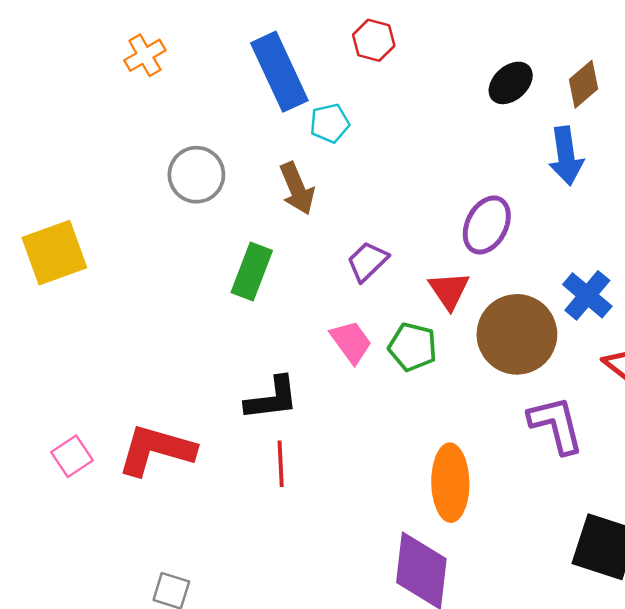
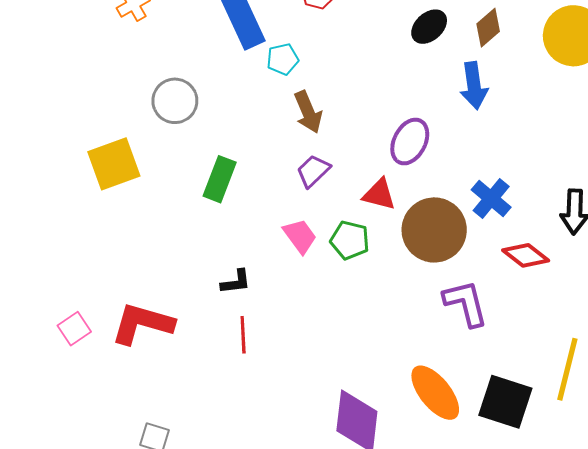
brown arrow: (297, 189) -> (308, 112), moved
yellow square: (54, 253) -> (114, 164), moved
red triangle: (449, 290) -> (379, 194), turned -42
black L-shape: (272, 398) -> (236, 282), size x0.7
orange ellipse: (450, 483) -> (435, 393), moved, turned -38

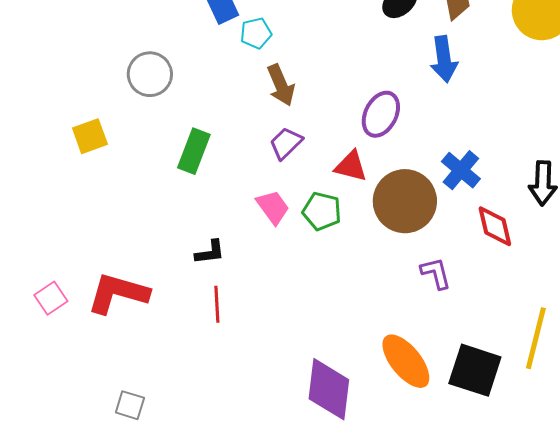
yellow square: (114, 164) -> (90, 136), size x0.7
red diamond: (526, 255) -> (495, 226), turned 39
purple L-shape: (466, 303) -> (436, 273), size x0.7

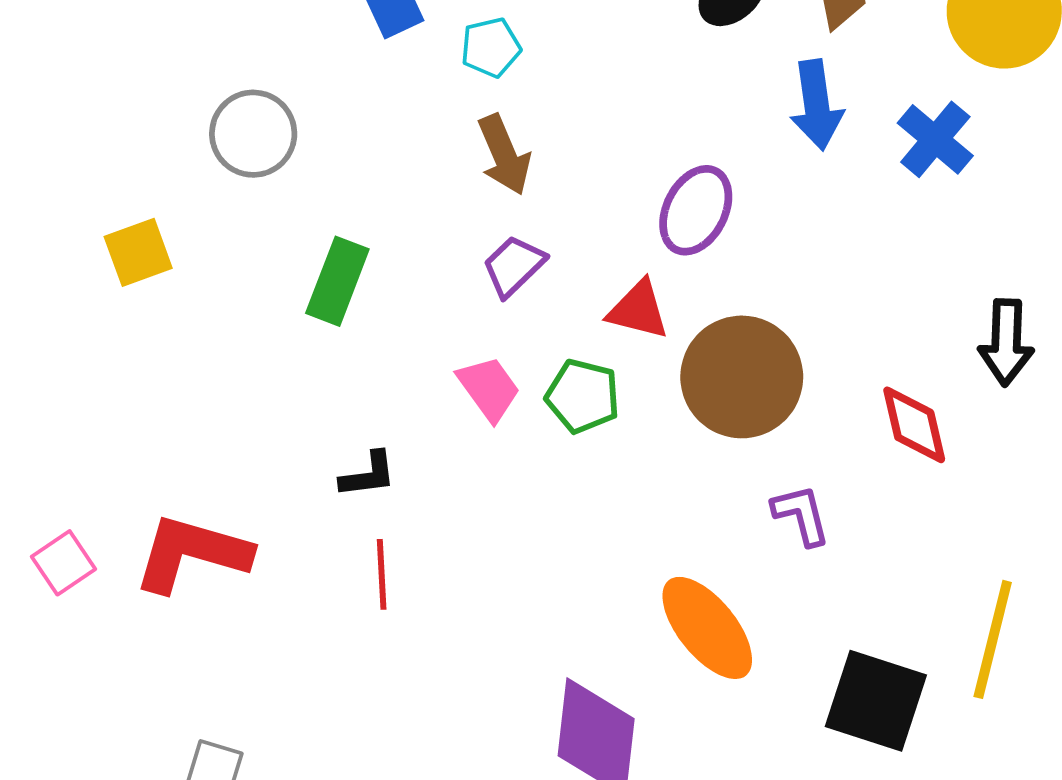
cyan pentagon: (256, 33) -> (491, 47), moved
blue cross: (461, 170) -> (935, 139), moved
orange ellipse: (406, 361) -> (707, 628), moved

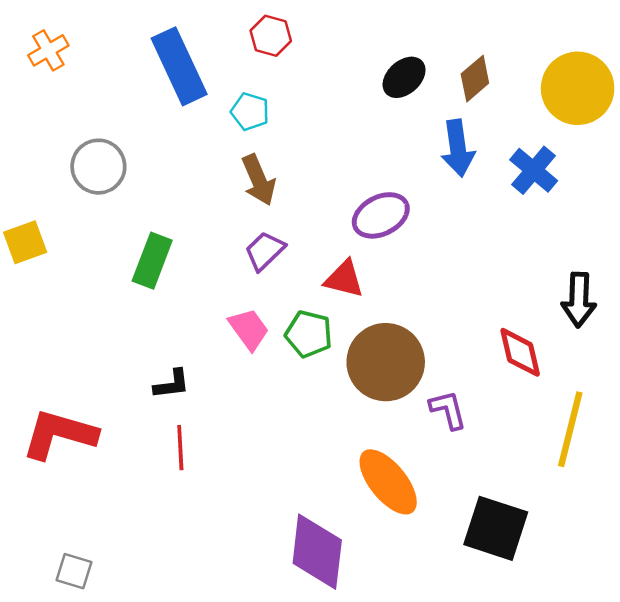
cyan pentagon: (491, 47) -> (250, 112), turned 30
purple ellipse: (696, 210) -> (381, 215), turned 36
brown circle: (742, 377) -> (386, 362), moved
yellow line: (993, 639) -> (570, 429), moved

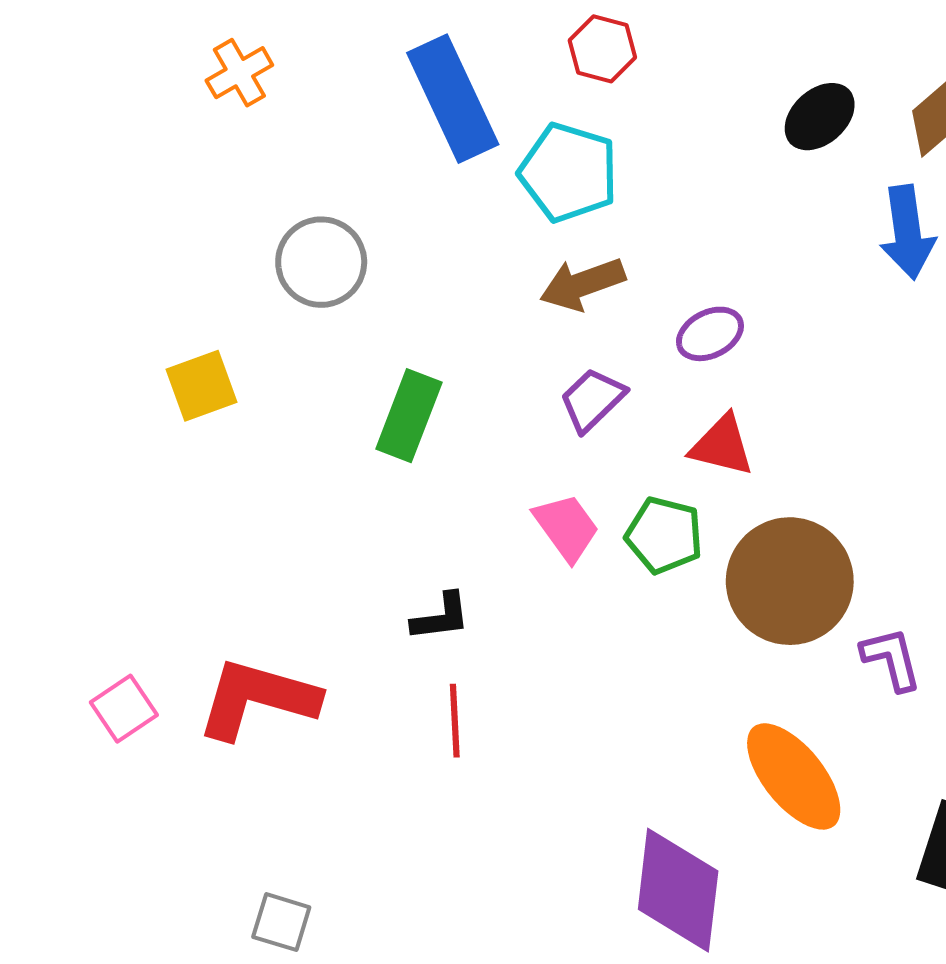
cyan pentagon: (250, 112) -> (568, 172), size x1.6
brown arrow: (259, 180) -> (582, 284), turned 93
purple ellipse: (381, 215) -> (710, 334), moved, size x0.7

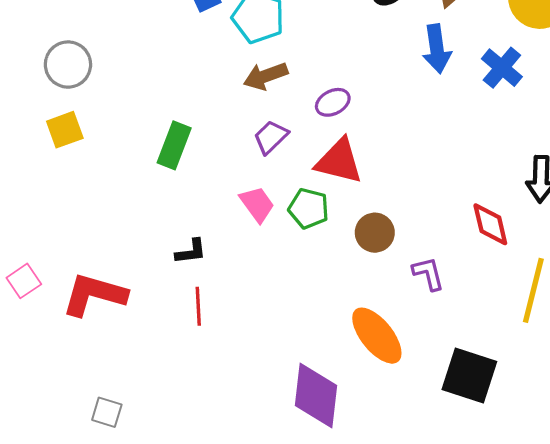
gray circle: (321, 262) -> (68, 65), moved
red triangle: (722, 446) -> (339, 161), size x1.4
brown circle: (790, 581) -> (375, 233), size x0.6
pink square: (124, 709) -> (24, 281), moved

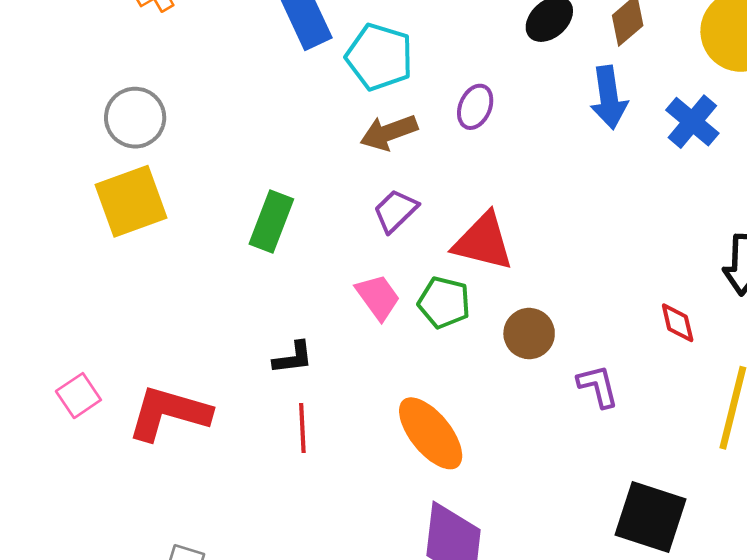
purple ellipse: (333, 102) -> (475, 107), moved, turned -40
yellow square: (65, 130) -> (131, 201), size x1.5
red diamond: (490, 224) -> (678, 323), size x0.7
orange ellipse: (377, 336) -> (431, 433), moved

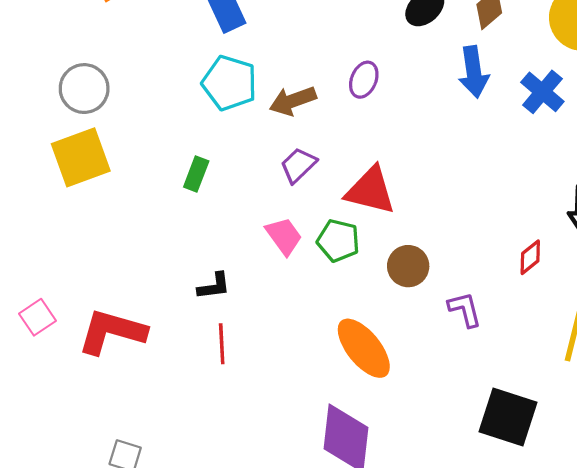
cyan pentagon: (379, 57) -> (229, 83), moved
green rectangle: (271, 222) -> (196, 174), size x0.7
red diamond: (678, 323) -> (530, 257), turned 64
orange ellipse: (431, 433) -> (364, 348), moved

